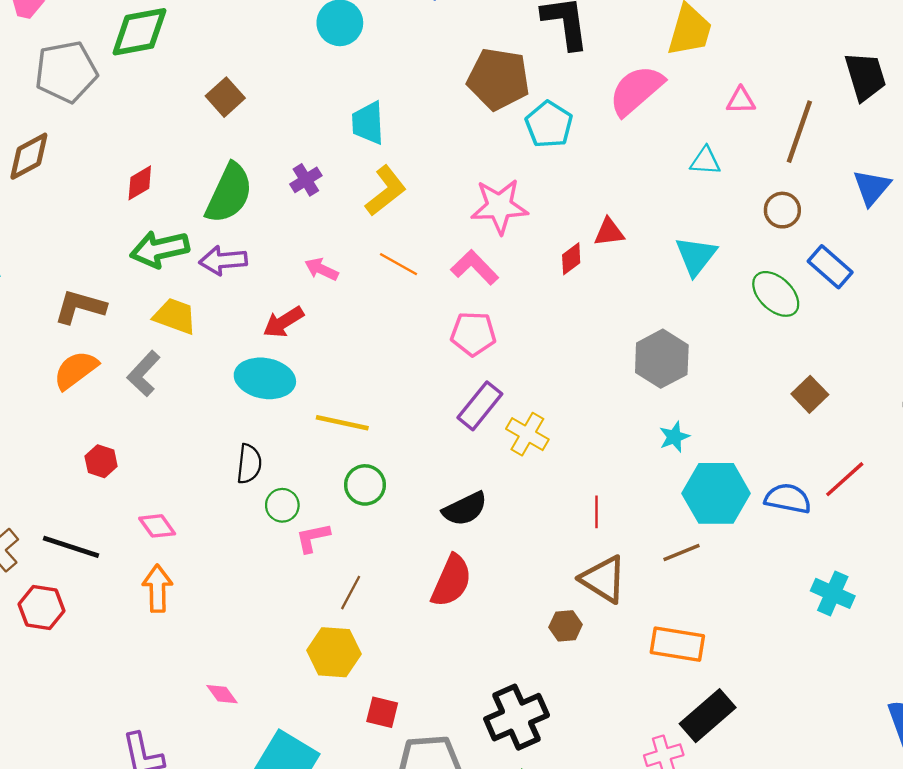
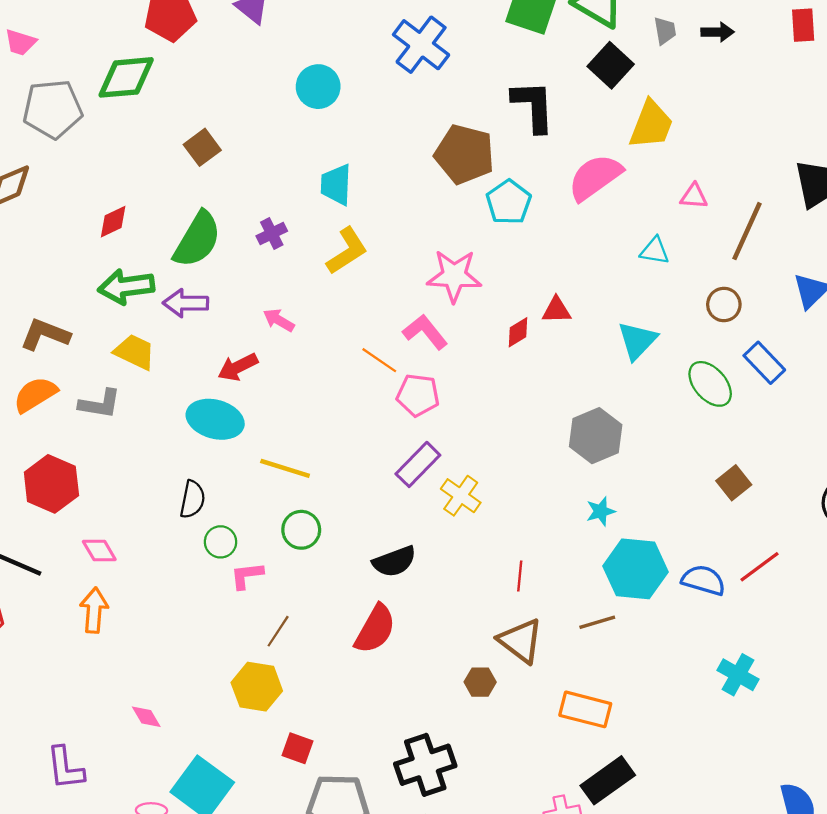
orange line: (398, 264) -> (379, 360), moved
gray L-shape: (144, 374) -> (100, 404), turned -129
red hexagon: (101, 461) -> (51, 484), size x1.8

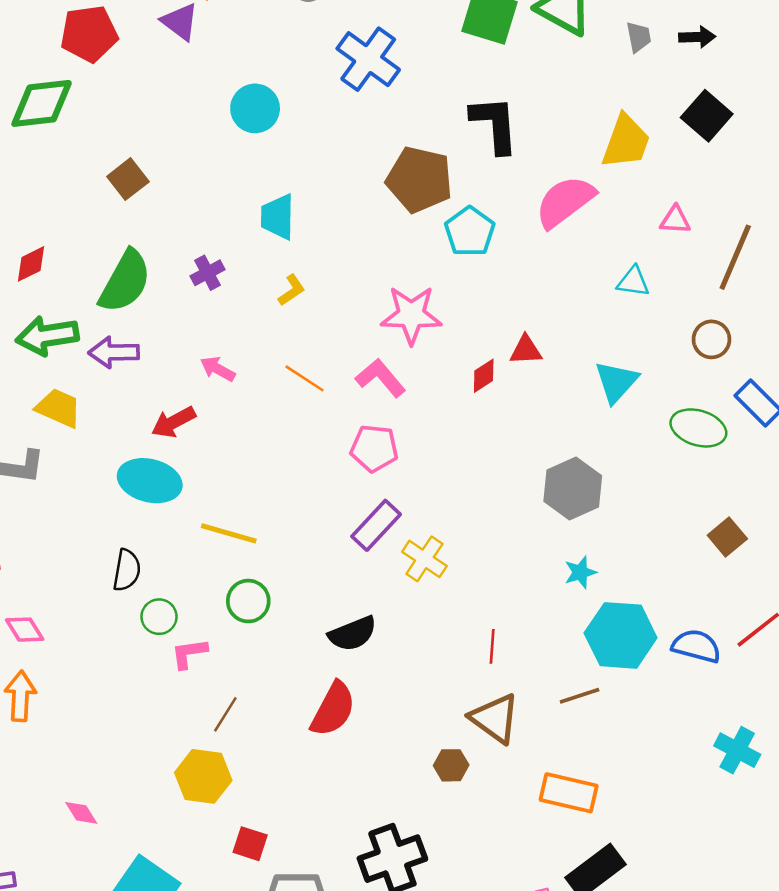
black square: (611, 65) -> (707, 116), moved
yellow L-shape: (347, 251) -> (292, 290), size x0.6
orange line: (379, 360) -> (305, 378), moved
green ellipse: (710, 384) -> (698, 428), turned -30

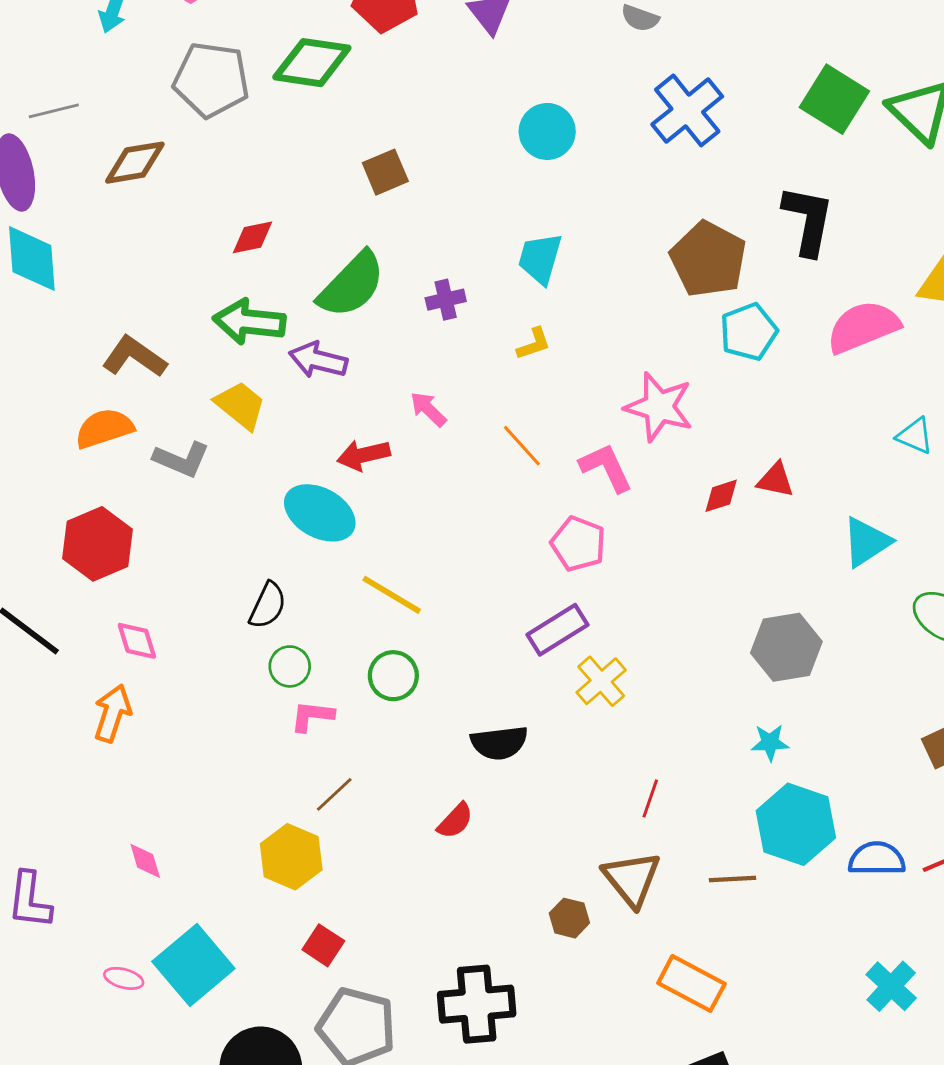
blue semicircle: (696, 646) -> (877, 859), turned -30
red semicircle: (333, 709) -> (455, 821), size x0.6

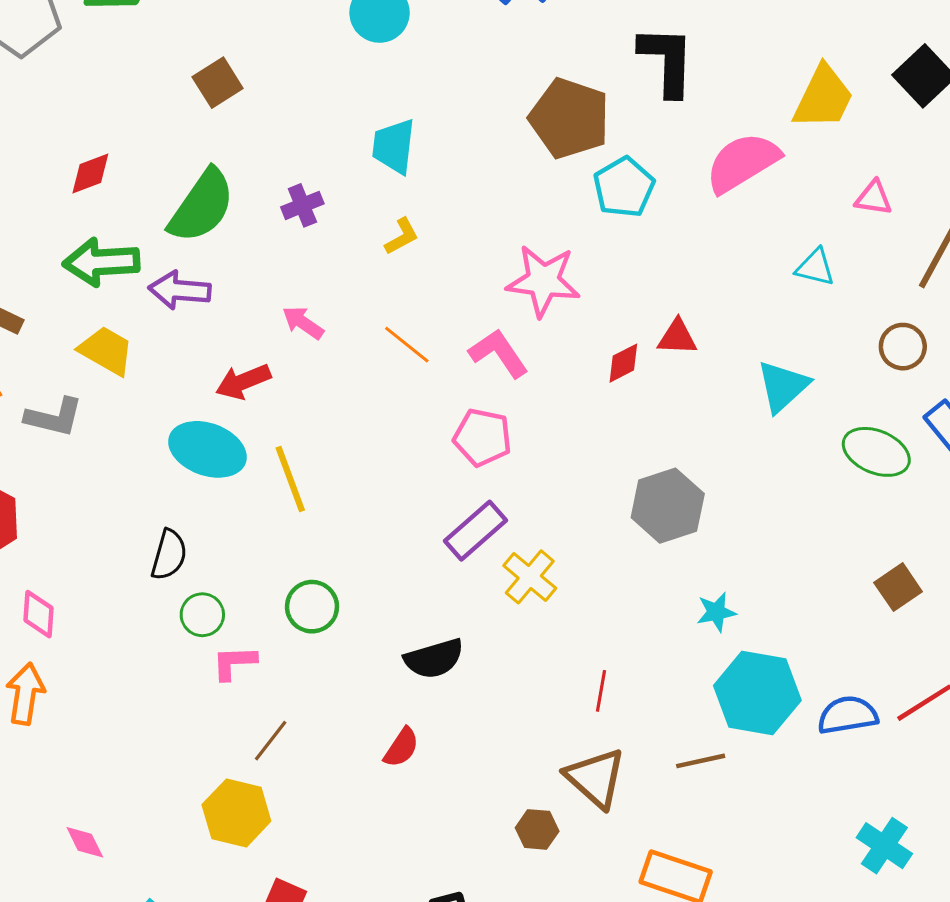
yellow line: (392, 595) -> (290, 479), moved, turned 48
pink diamond: (137, 641) -> (39, 614), turned 30
gray hexagon: (786, 647) -> (668, 506), moved

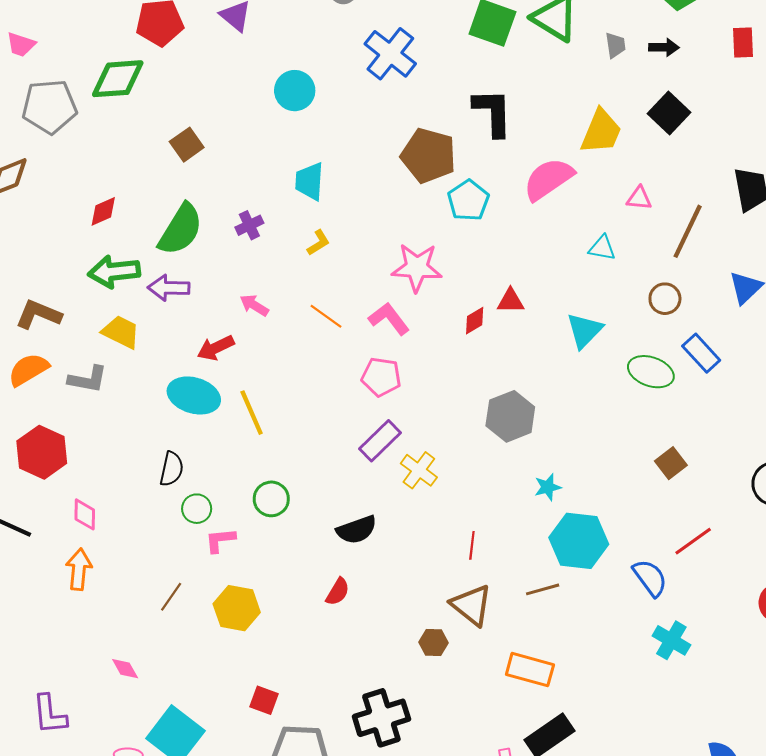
blue semicircle: (848, 715) -> (650, 578), moved, turned 66
brown line: (271, 741) -> (171, 597), moved
yellow hexagon: (236, 813) -> (237, 608), moved

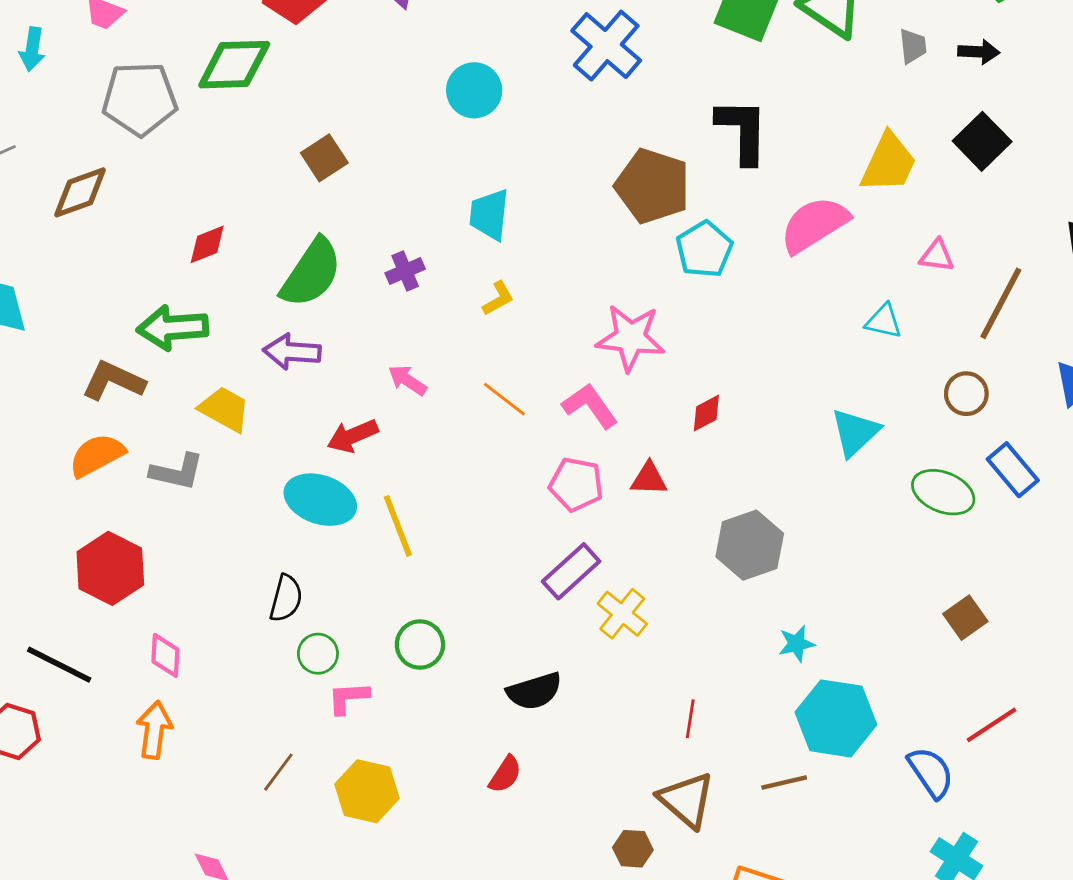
green arrow: (114, 272) -> (172, 328), moved
red triangle: (511, 301) -> (649, 479), moved

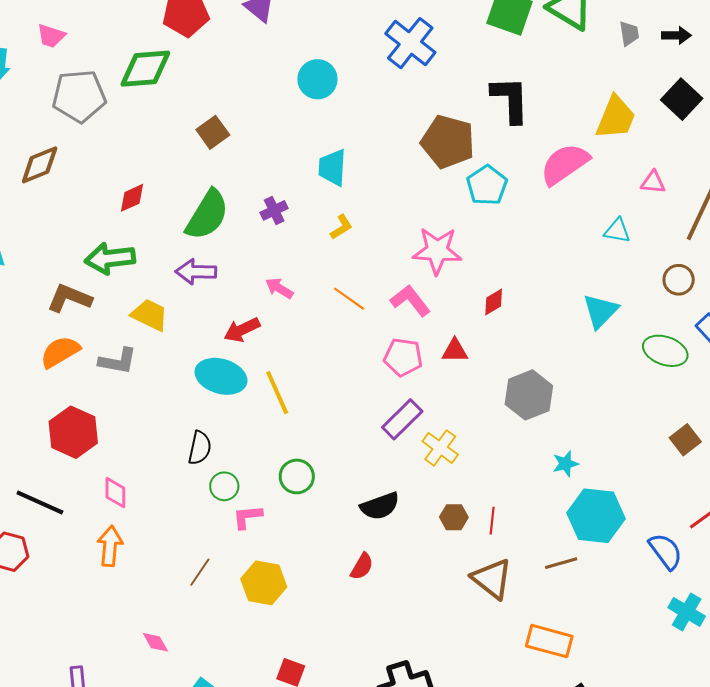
brown hexagon: (633, 849) -> (454, 517), moved

